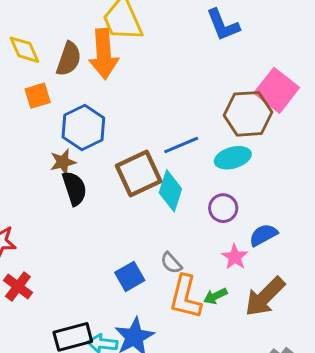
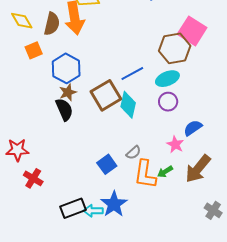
brown star: (63, 162) -> (68, 92), moved
purple circle: (223, 208) -> (168, 102), moved
gray semicircle: (171, 263) -> (133, 153), turned -84

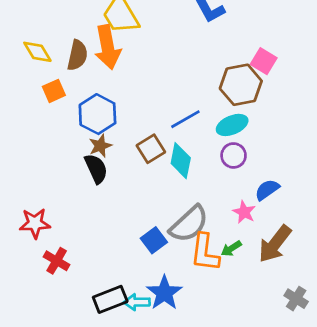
pink square: (192, 31) -> (264, 61), size x0.7
brown square: (106, 95) -> (151, 149), size x0.7
gray semicircle: (133, 153) -> (189, 224), size x2.0

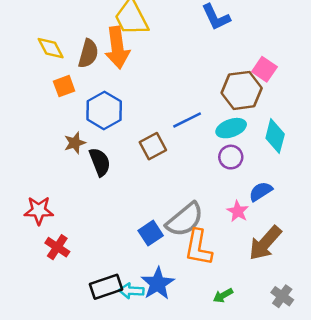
brown star: (100, 146) -> (75, 143), moved
cyan diamond: (181, 161) -> (275, 136), moved
green arrow: (231, 249) -> (223, 296), moved

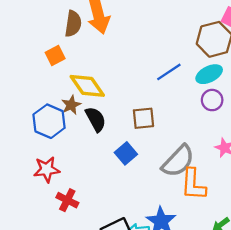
yellow diamond: (51, 48) -> (87, 86), moved, size x1.4
blue hexagon: (104, 110) -> (49, 121), moved
brown square: (153, 146) -> (143, 118), moved, turned 30
blue square: (151, 233) -> (126, 153), moved

